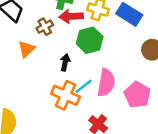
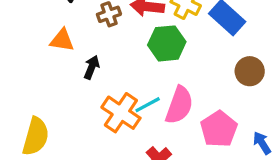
orange triangle: (26, 49) -> (62, 40), moved, turned 42
black arrow: (65, 62) -> (92, 67), moved

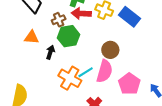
green hexagon: (167, 43) -> (69, 36), moved
brown circle: (250, 71) -> (110, 50), moved

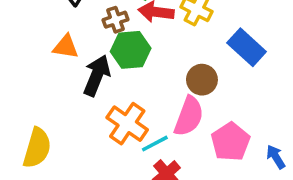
blue rectangle: (130, 17) -> (247, 47), moved
black arrow: (50, 52) -> (97, 76), size x1.6
cyan line: (86, 72) -> (155, 144), moved

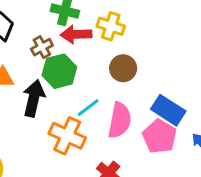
blue rectangle: (247, 47) -> (168, 110), moved
brown circle: (202, 80) -> (123, 68), moved
cyan line: (155, 144) -> (88, 108), moved

